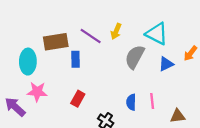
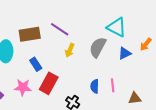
yellow arrow: (116, 31) -> (70, 50), moved
blue rectangle: (75, 59) -> (36, 64), moved, turned -32
pink star: (37, 92) -> (23, 87), moved
red rectangle: (78, 99) -> (49, 83), size x1.5

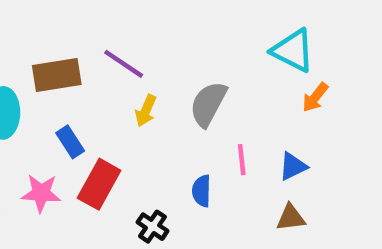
cyan triangle: (117, 27) -> (293, 50), moved
blue triangle: (125, 53) -> (293, 166), moved
pink line: (113, 85) -> (242, 160), moved

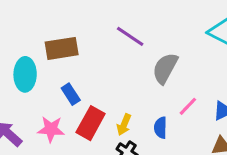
purple line: (124, 64) -> (130, 36), moved
yellow arrow: (146, 111) -> (124, 125), moved
pink line: (242, 160) -> (188, 106), turned 50

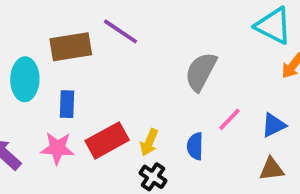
purple line: (130, 36) -> (120, 31), moved
blue rectangle: (71, 94) -> (67, 104), moved, turned 35
red rectangle: (91, 123) -> (107, 140), turned 32

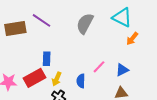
gray semicircle: (201, 72) -> (85, 23), moved
blue rectangle: (67, 104) -> (47, 59), moved

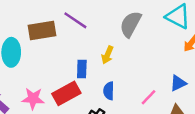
pink line: (99, 67) -> (149, 97), moved
yellow arrow: (57, 79) -> (107, 55), moved
blue semicircle: (81, 81) -> (109, 91), moved

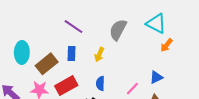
brown rectangle: (42, 31) -> (47, 64), moved, turned -30
blue rectangle: (82, 69) -> (71, 53), moved

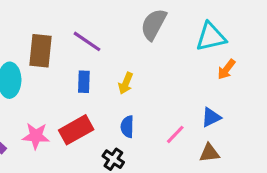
cyan triangle: (156, 24) -> (211, 37), turned -40
gray semicircle: (118, 30) -> (154, 24), moved
brown rectangle: (47, 64) -> (41, 51), moved, turned -45

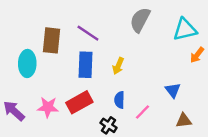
blue rectangle: (84, 82) -> (85, 65), size x1.5
blue triangle: (211, 117) -> (173, 90), moved, turned -42
pink line: (175, 134) -> (142, 112), moved

